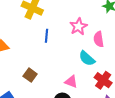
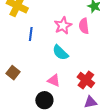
pink semicircle: (99, 39) -> (84, 26), moved
cyan semicircle: (87, 58) -> (60, 53), moved

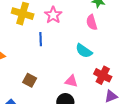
pink star: (63, 26) -> (53, 15), moved
cyan semicircle: (60, 53) -> (84, 51), moved

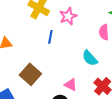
brown square: (30, 80) -> (30, 74), size x1.5

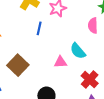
pink triangle: (71, 85) -> (60, 62), moved, turned -32

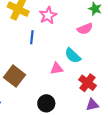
pink semicircle: (93, 26) -> (85, 29), turned -105

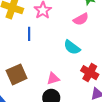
pink triangle: (57, 68) -> (53, 79), moved
brown square: (15, 76) -> (17, 74), turned 35

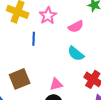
pink semicircle: (81, 19) -> (76, 27), moved

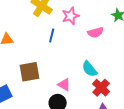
cyan semicircle: (76, 54) -> (89, 69), moved
pink triangle: (56, 84) -> (64, 85), turned 32

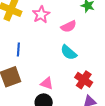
blue line: (52, 36) -> (18, 49), moved
cyan semicircle: (89, 69) -> (69, 52), moved

